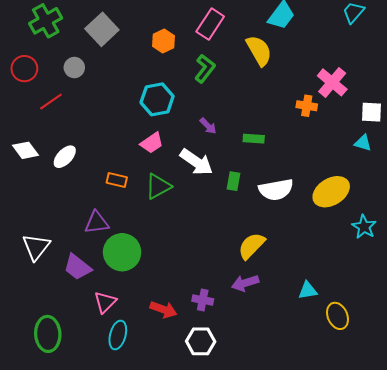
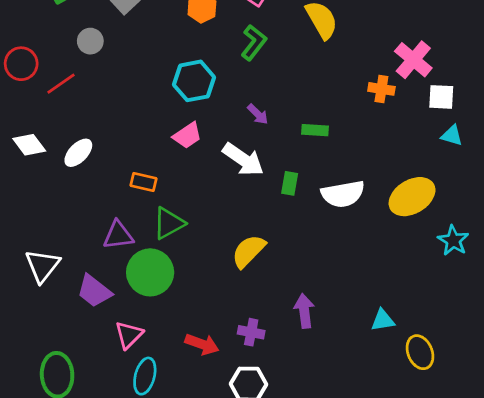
red circle: (24, 69) -> (21, 64), moved
white square: (371, 112) -> (441, 97), moved
green triangle: (158, 186) -> (169, 223), moved
yellow semicircle: (252, 246) -> (248, 251), moved
purple arrow: (245, 283) -> (304, 311), turned 100

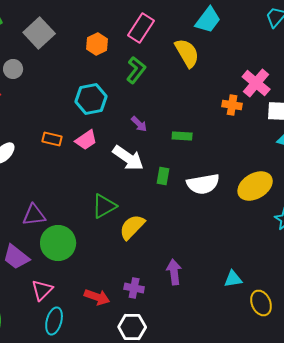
orange rectangle: (143, 182) -> (52, 139), moved
green triangle: (169, 223) -> (104, 206), moved

